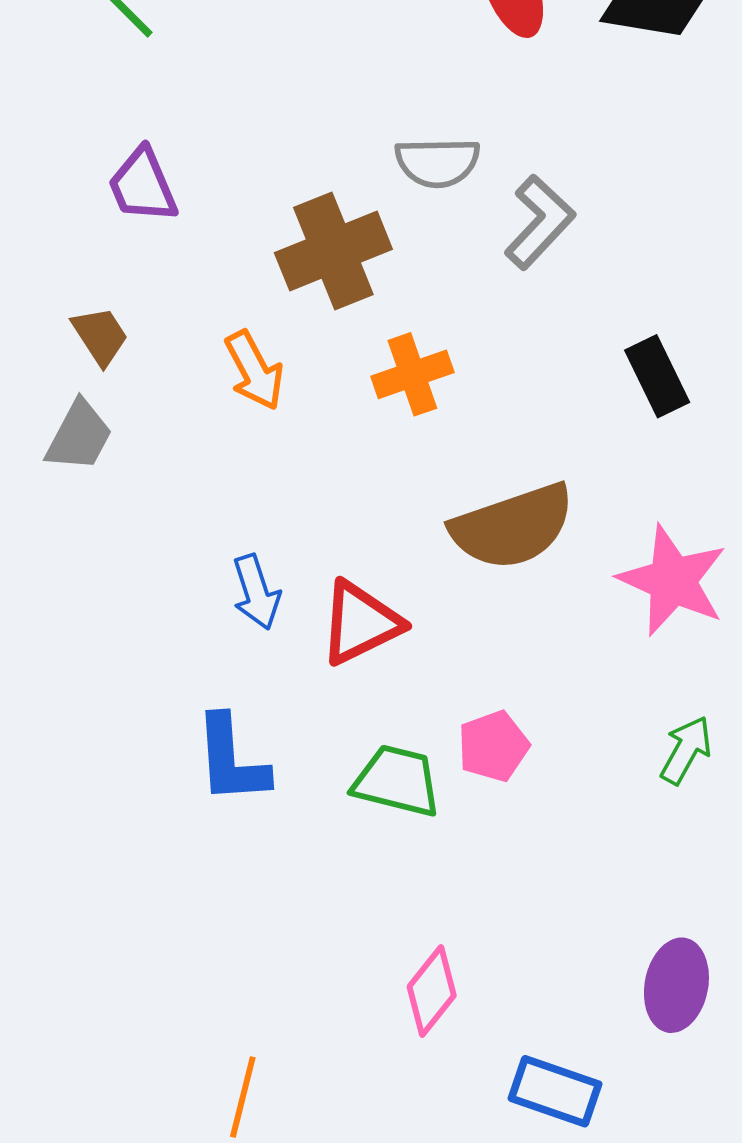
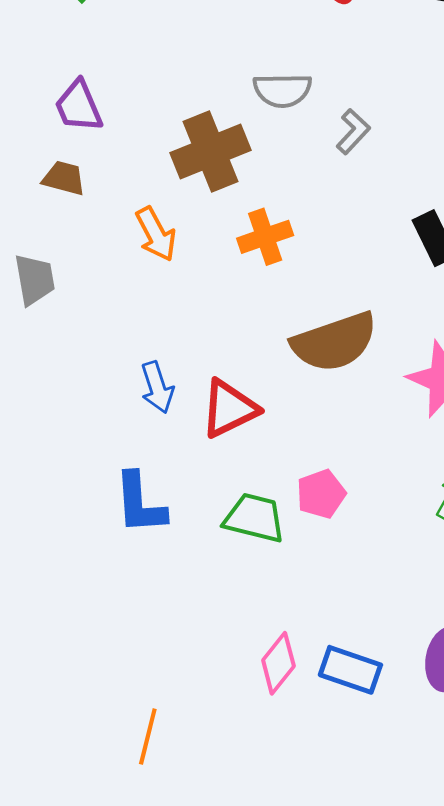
gray L-shape: (540, 222) -> (353, 132), size x0.7
brown trapezoid: (100, 336) -> (64, 178), moved, turned -42
gray trapezoid: (79, 436) -> (35, 279), turned -38
blue rectangle: (555, 1091) -> (350, 670), moved

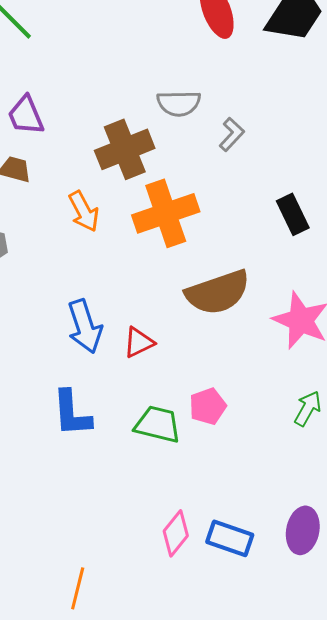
orange cross: (265, 237) -> (166, 213), size x1.6
blue arrow: (157, 387) -> (85, 326), size x1.4
red triangle: (229, 409) -> (139, 342), size x0.7

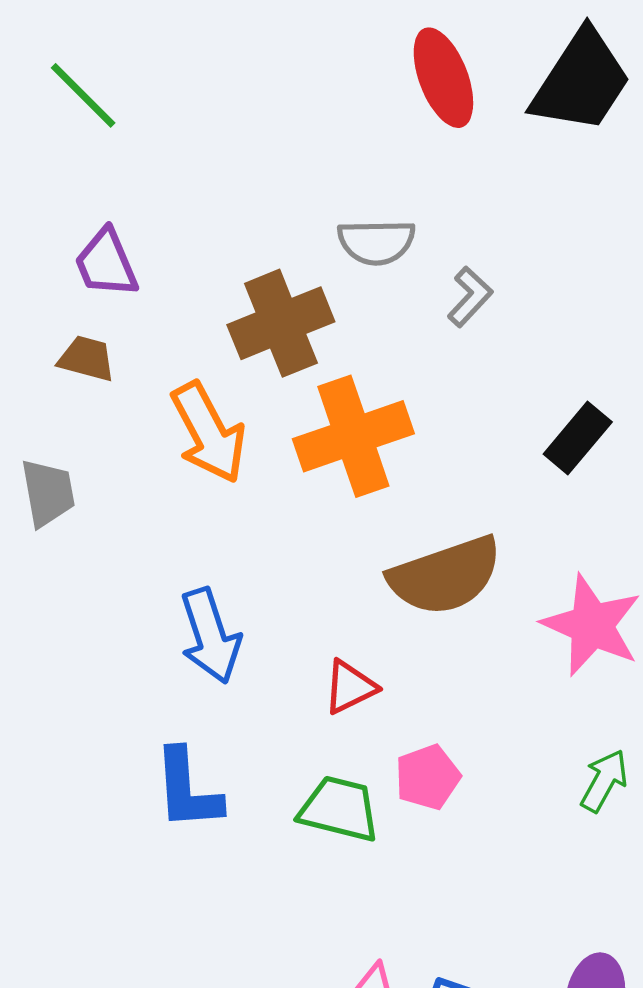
orange arrow: (84, 211) -> (209, 433), size x1.4
black rectangle: (293, 214) -> (578, 438), turned 66
red triangle: (139, 342) -> (350, 687), moved

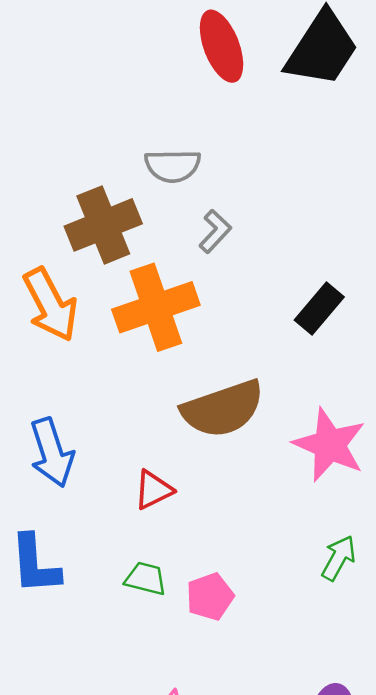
gray L-shape: (470, 297) -> (215, 231), moved
pink pentagon: (428, 777) -> (210, 597), moved
green trapezoid: (339, 809) -> (146, 579), size x0.7

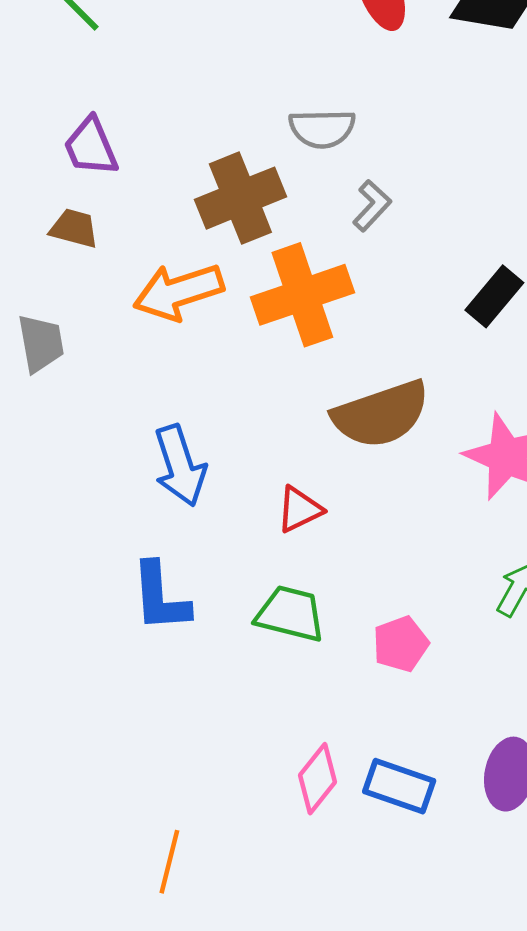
orange arrow: (50, 305) -> (178, 292), turned 100
green trapezoid: (146, 579) -> (290, 614), size x1.4
pink pentagon: (210, 597) -> (401, 644), moved

